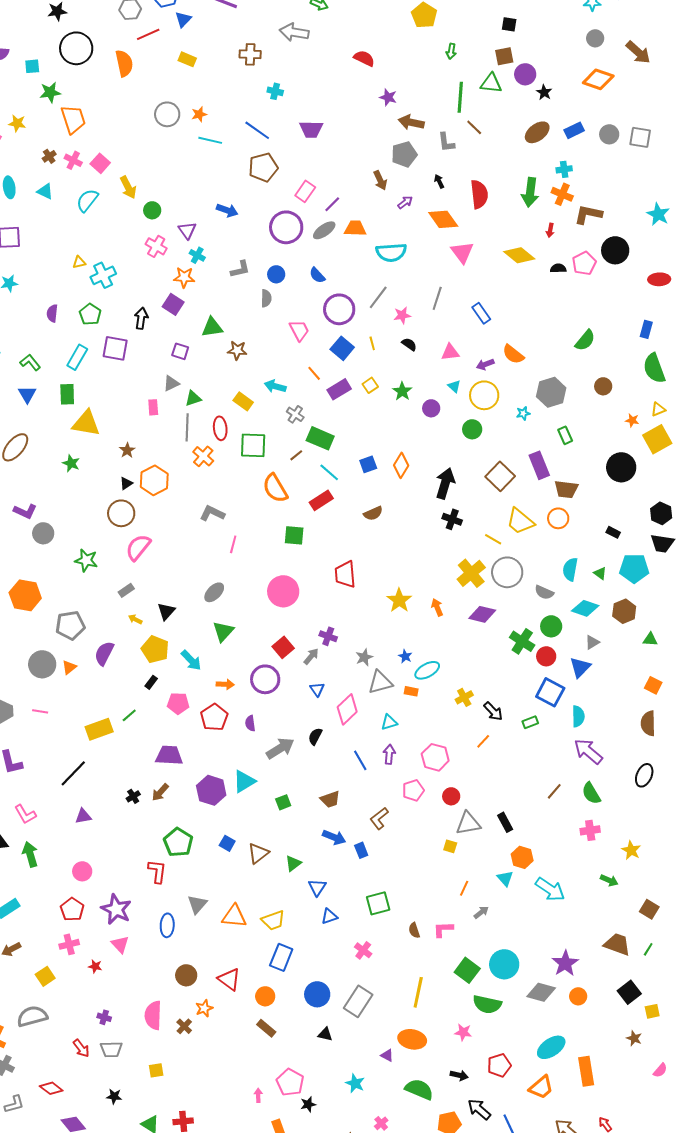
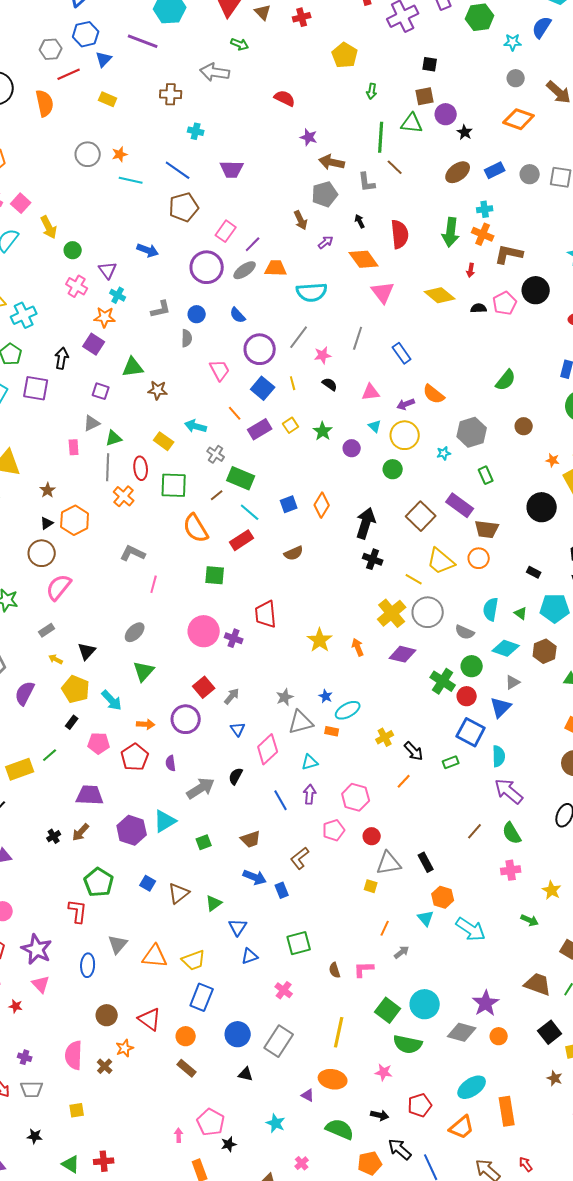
purple rectangle: (539, 465) -> (460, 505), turned -32
purple cross: (328, 636) -> (234, 638), moved

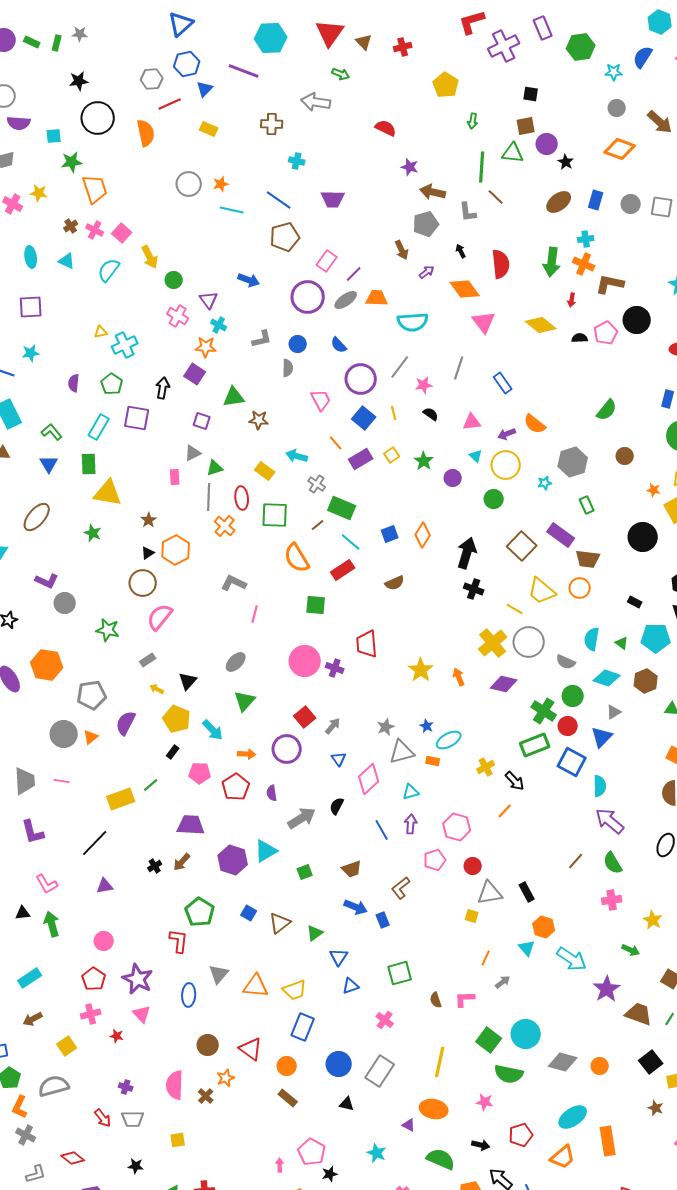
blue rectangle: (495, 170) -> (596, 200), turned -48
green rectangle: (451, 762) -> (535, 745), moved, size x1.8
purple star: (486, 1003) -> (607, 989), moved

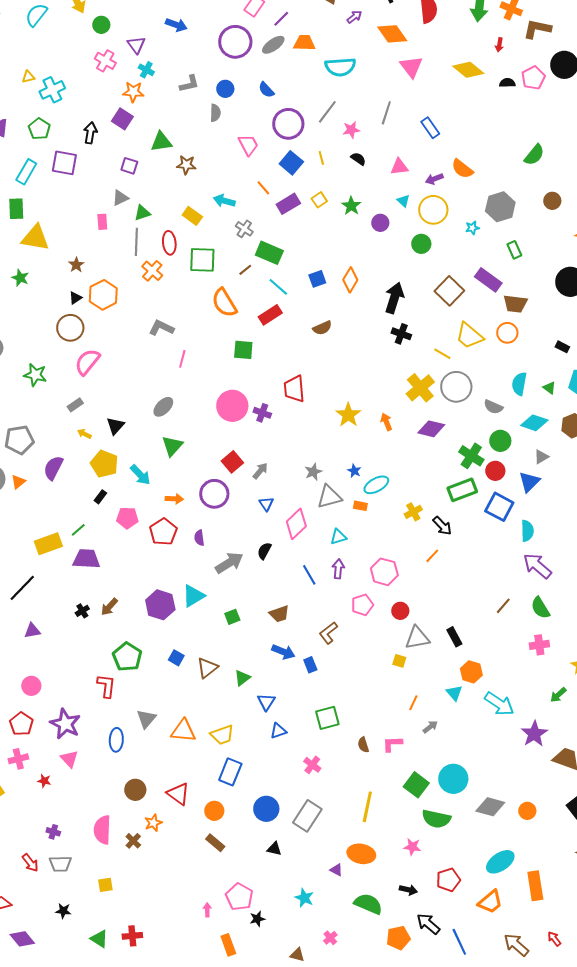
purple trapezoid: (191, 825) -> (86, 559), moved
green arrow: (631, 950) -> (558, 695), turned 114

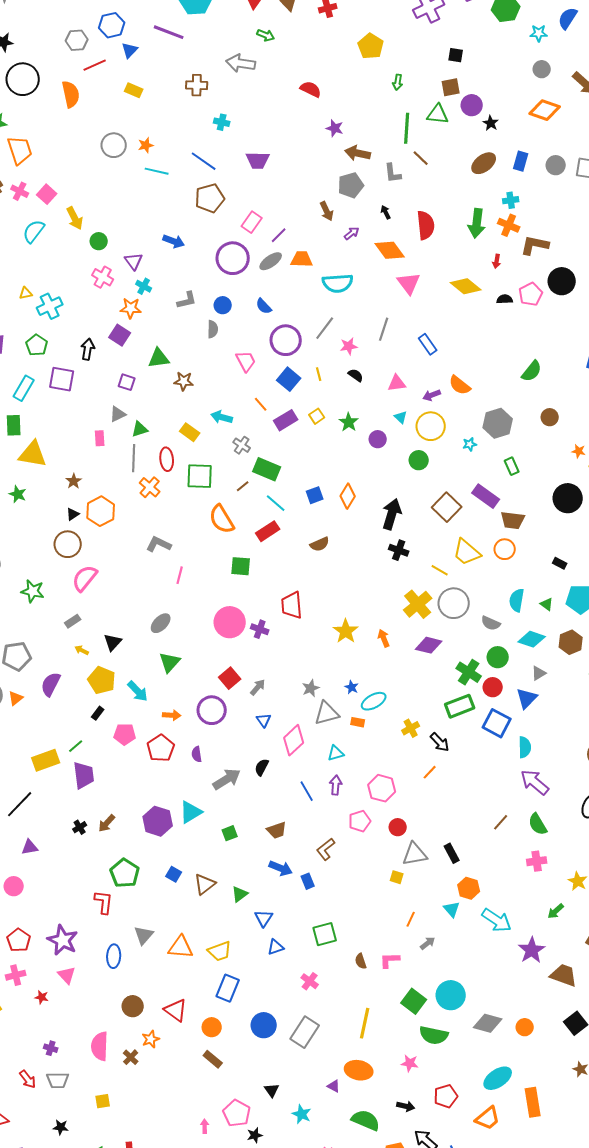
purple trapezoid: (86, 559) -> (84, 775), turned 80
pink circle: (31, 686) -> (14, 886), moved
black triangle: (274, 849) -> (272, 1090), moved, turned 42

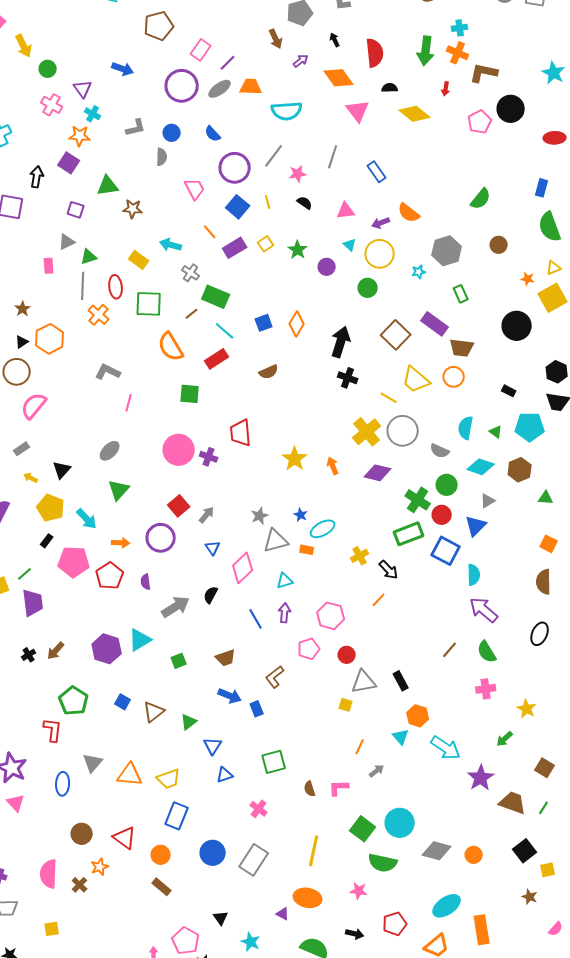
black semicircle: (505, 299) -> (390, 88), moved
pink pentagon: (125, 734) -> (74, 562), size x1.4

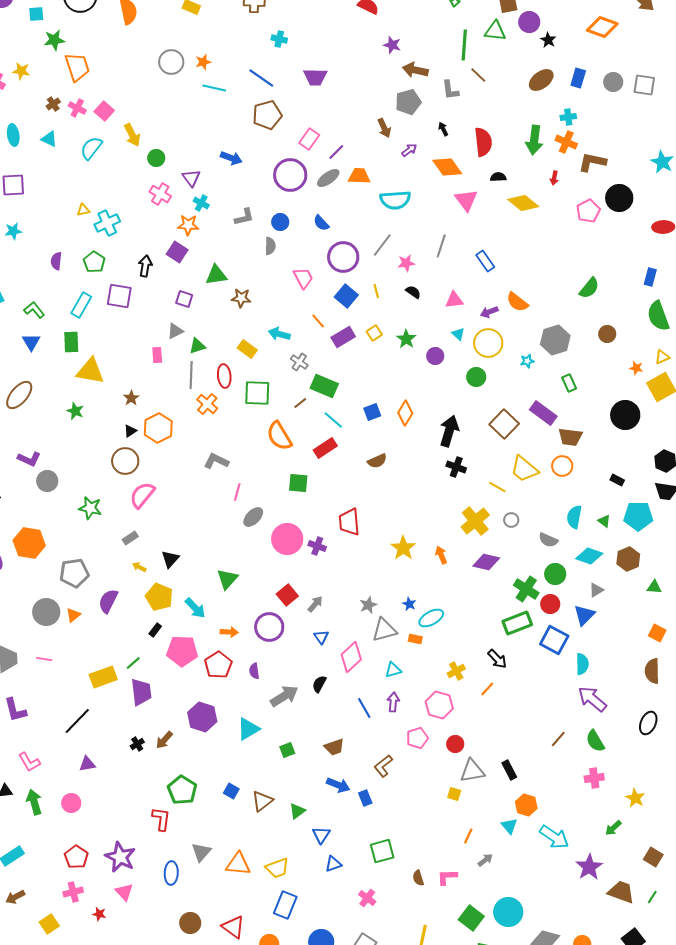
gray circle: (403, 431) -> (511, 520), size x0.5
gray ellipse: (110, 451) -> (253, 517), moved
yellow cross: (360, 556) -> (456, 671), moved
purple hexagon: (107, 649) -> (202, 717), moved

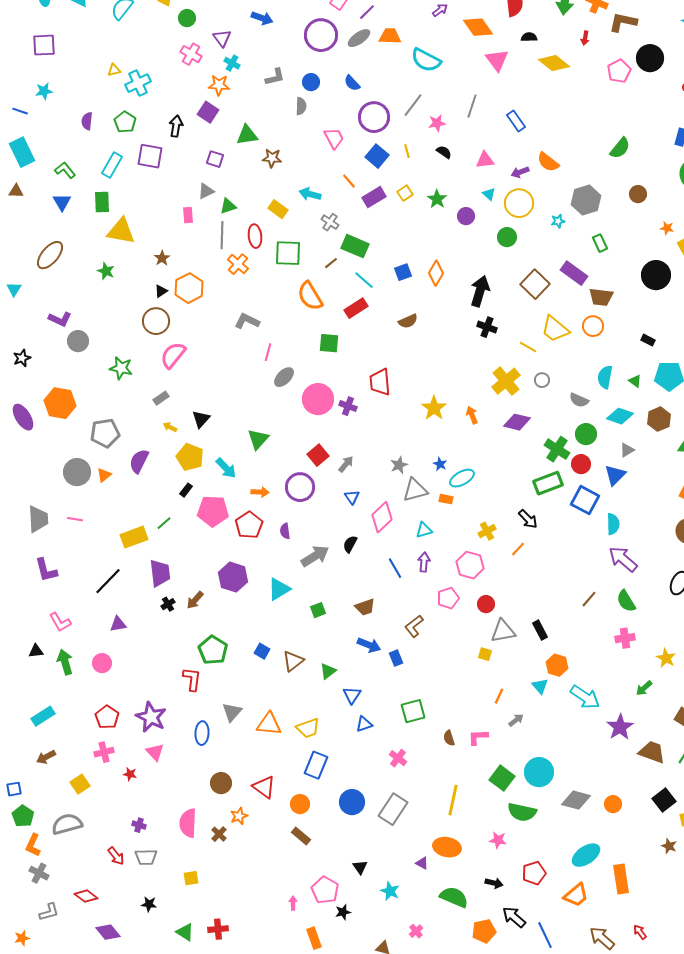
cyan semicircle: (395, 200) -> (426, 60), turned 32
purple trapezoid: (141, 692) -> (160, 573), moved

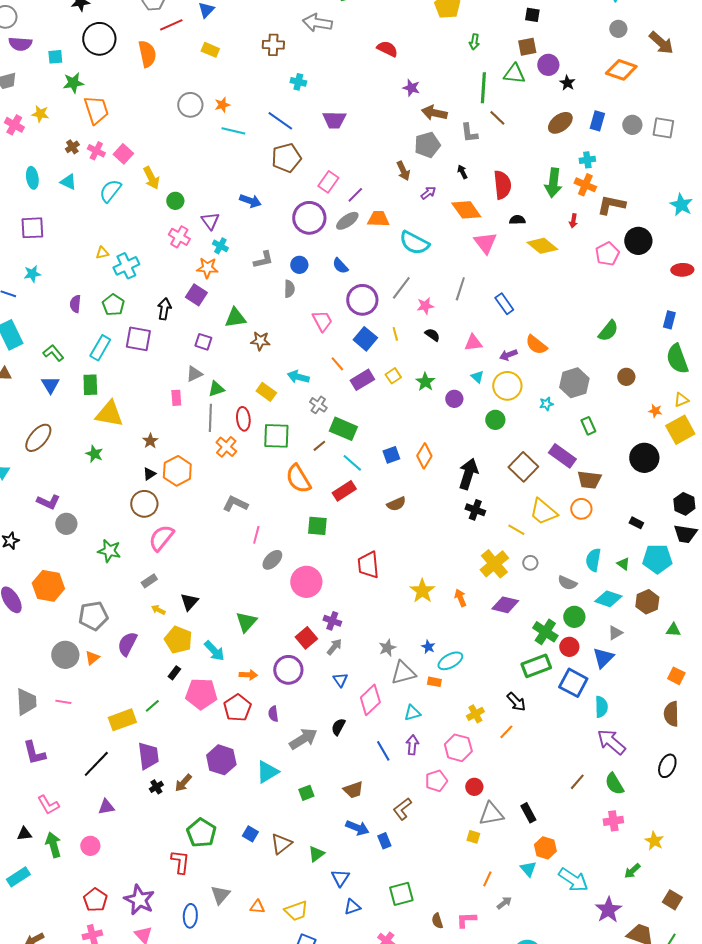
purple cross: (348, 406) -> (332, 621), moved
cyan rectangle: (43, 716) -> (18, 877), moved
orange triangle: (269, 724) -> (257, 907), size x0.6

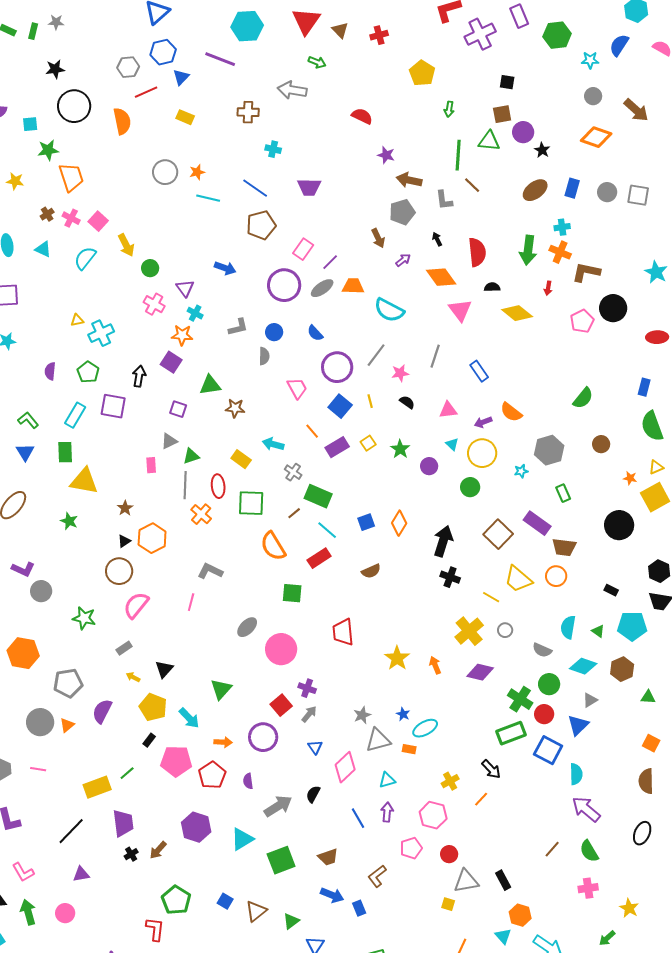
pink line: (256, 535) -> (191, 602), moved
green square: (306, 793) -> (281, 860), size x1.8

